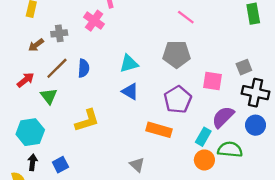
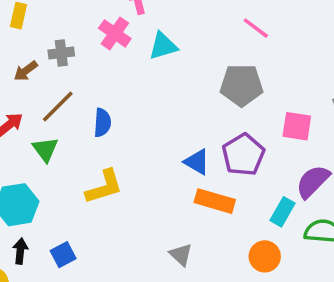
cyan triangle: (129, 64) -> (163, 46), moved
blue semicircle: (84, 68) -> (102, 123), moved
blue triangle: (130, 91) -> (197, 162), moved
orange circle: (204, 160) -> (265, 256), moved

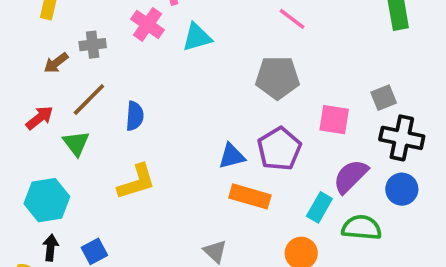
blue triangle: (197, 162) -> (232, 156), turned -44

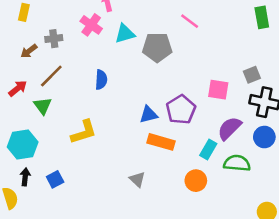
gray pentagon: (277, 78) -> (157, 47), moved
blue semicircle: (135, 116) -> (101, 80), moved

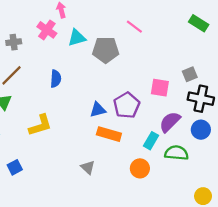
green rectangle: (262, 17) -> (199, 23), turned -48

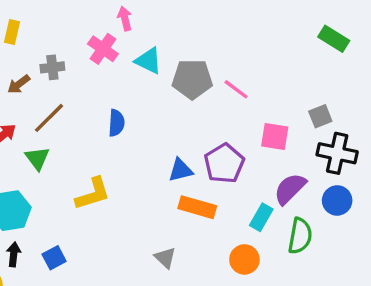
pink line: (134, 27) -> (236, 89), moved
cyan triangle: (77, 38) -> (148, 61), turned 42
green semicircle: (176, 153) -> (300, 236), turned 95

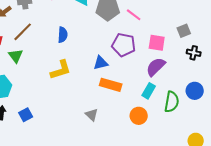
black cross: (337, 153) -> (194, 53), size x0.6
purple pentagon: (224, 163) -> (124, 45), moved, turned -30
purple semicircle: (290, 189) -> (156, 67), moved
yellow L-shape: (93, 194) -> (61, 70), moved
blue circle: (337, 200) -> (195, 91), moved

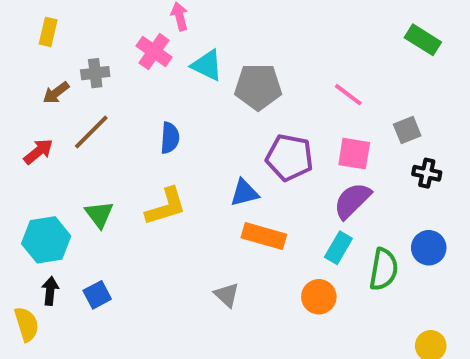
pink line: (134, 15) -> (348, 95), moved
green triangle: (16, 56) -> (99, 214), moved

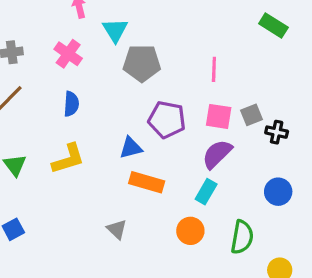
pink cross: (154, 52) -> (68, 54), moved
cyan triangle: (207, 65) -> (115, 30), moved, turned 32
pink line: (348, 95) -> (214, 69), turned 55
gray square: (407, 130) -> (252, 115), moved
green semicircle: (384, 269) -> (242, 237), moved

